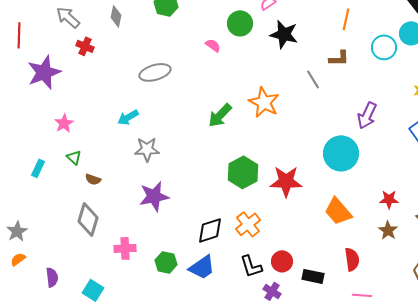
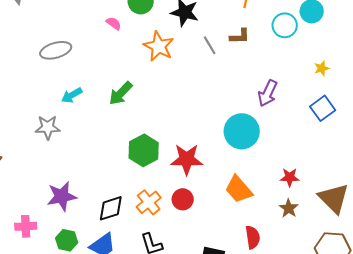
gray line: (313, 79) -> (210, 45), moved
orange star: (264, 102) -> (159, 46), moved
cyan arrow: (128, 117) -> (72, 95), moved
purple star: (154, 196) -> (62, 196), moved
red circle: (282, 261) -> (183, 199), moved

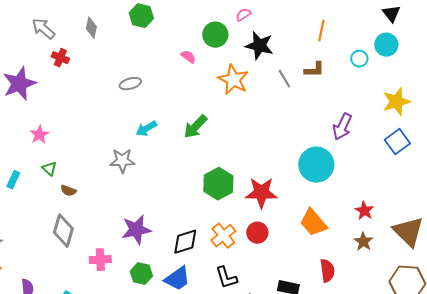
cyan circle: (285, 25) -> (359, 59), size x0.7
gray ellipse: (56, 50) -> (130, 84), size x0.7
yellow star: (322, 68) -> (396, 102), size x1.8
red star: (290, 177) -> (364, 211), turned 30

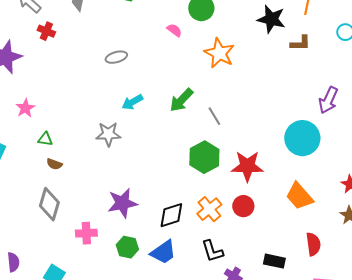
black star: (259, 46) -> (271, 19), moved
gray line: (284, 79) -> (214, 116), moved
green triangle: (49, 169) -> (45, 139), moved, turned -35

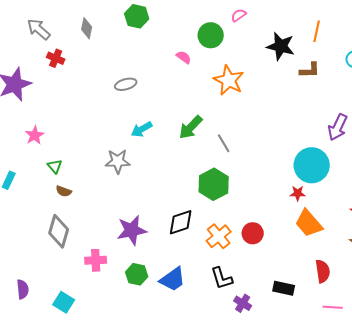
green triangle: (45, 139) -> (55, 166), turned 42
red star: (247, 166) -> (298, 193), moved, size x0.5
black diamond: (171, 215) -> (181, 222), moved

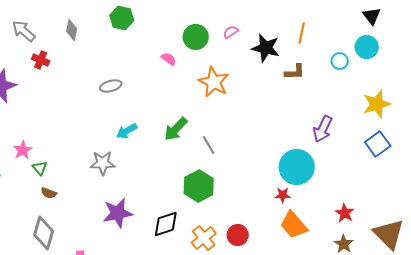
pink semicircle: (239, 15) -> (231, 32), moved
pink star: (35, 135) -> (23, 150), moved
purple star: (132, 230) -> (118, 213), moved

